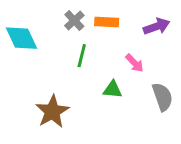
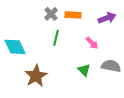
cyan diamond: (21, 38) -> (15, 47), moved
green triangle: (113, 90) -> (84, 70), moved, turned 40
gray semicircle: (162, 97) -> (111, 66), turned -60

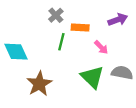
orange rectangle: (73, 15) -> (80, 27), moved
green triangle: (84, 70) -> (92, 77), size x1.6

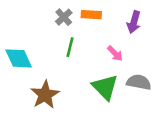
purple arrow: (118, 20) -> (134, 22), turned 126
orange rectangle: (80, 27) -> (91, 15), moved

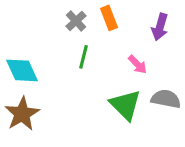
orange rectangle: (91, 15) -> (109, 18), turned 66
brown star: (45, 95) -> (22, 114), moved

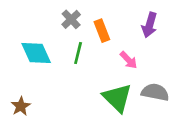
orange rectangle: (109, 18) -> (102, 31), moved
cyan diamond: (22, 70) -> (36, 53), moved
brown star: (22, 114) -> (21, 106), size x0.6

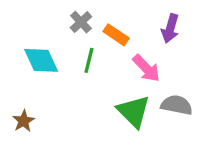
orange rectangle: (102, 31) -> (116, 35), turned -35
pink arrow: (128, 60) -> (146, 68), size x1.4

